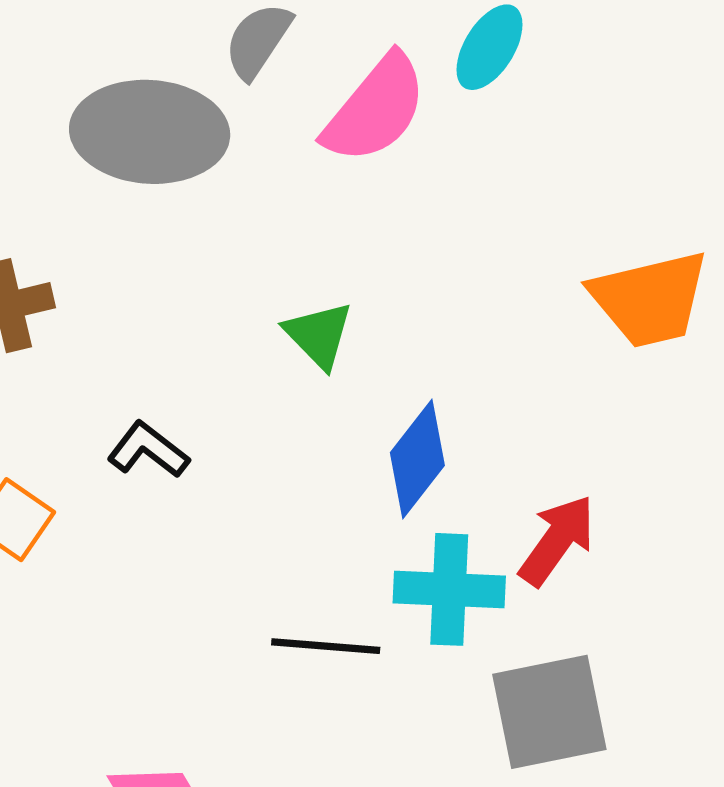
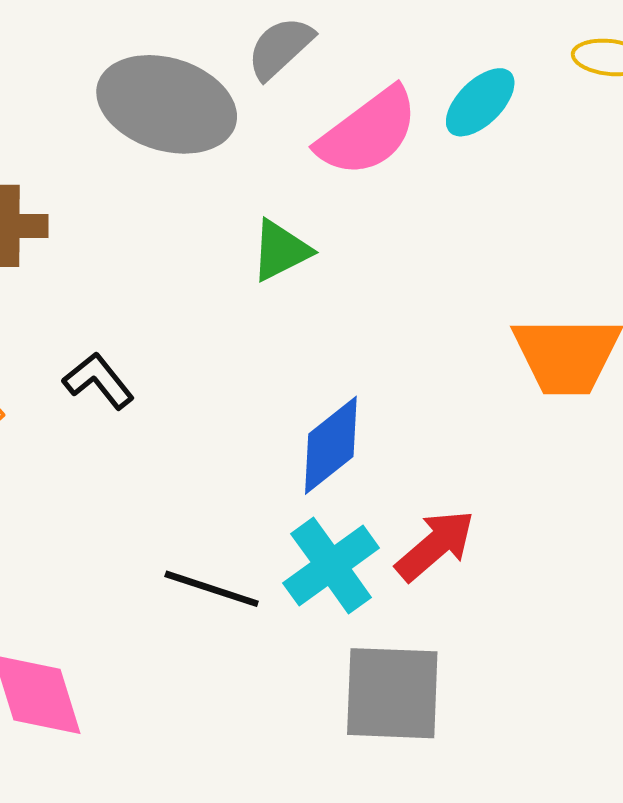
green triangle: (319, 335) -> (281, 250), moved, turned 34
cyan cross: (449, 589) -> (331, 566), turned 38

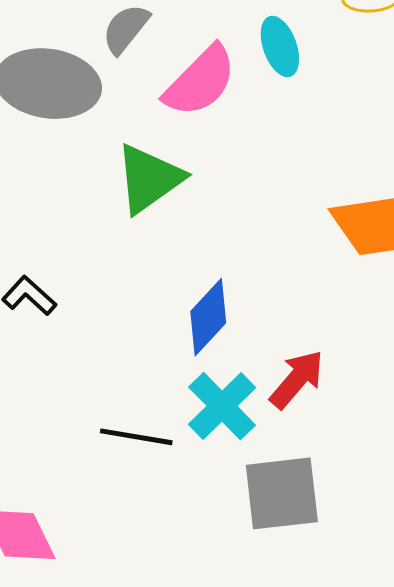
cyan ellipse: (480, 102) -> (280, 46), turned -56
green triangle: (281, 250) -> (149, 179), size x1.5

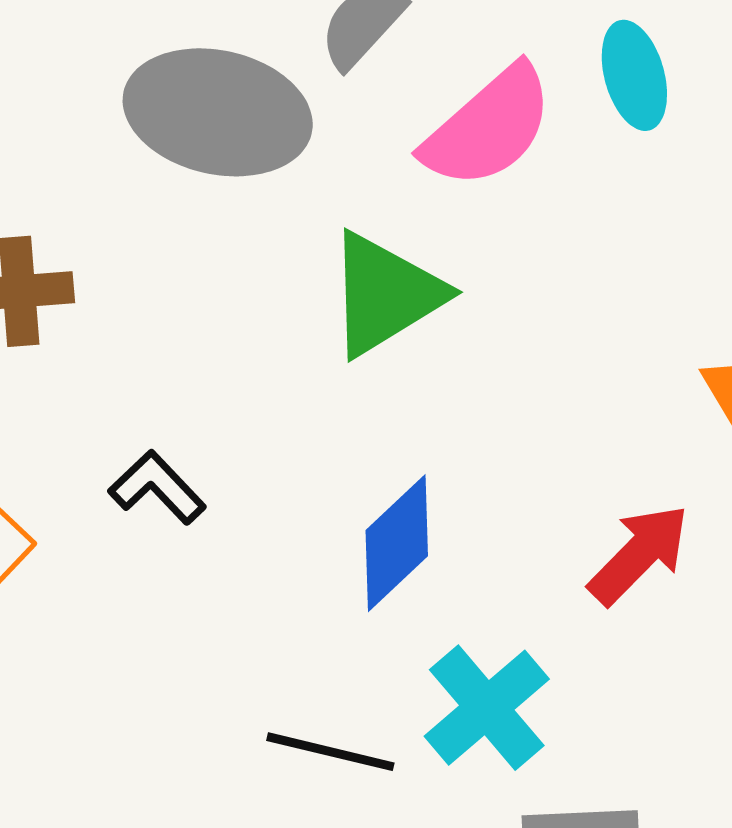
blue diamond: (208, 317) -> (397, 543), moved
red arrow: (297, 379) -> (639, 554), moved

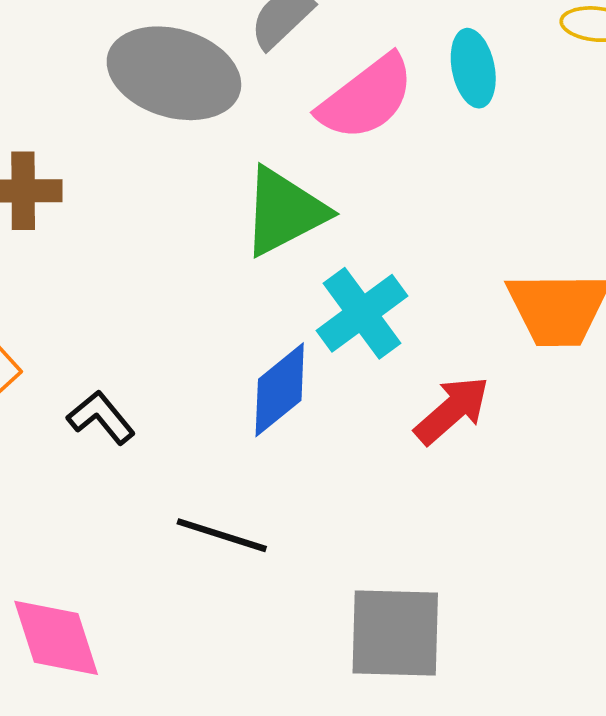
black L-shape: (157, 487) -> (101, 417), moved
cyan cross: (487, 708) -> (362, 313), moved

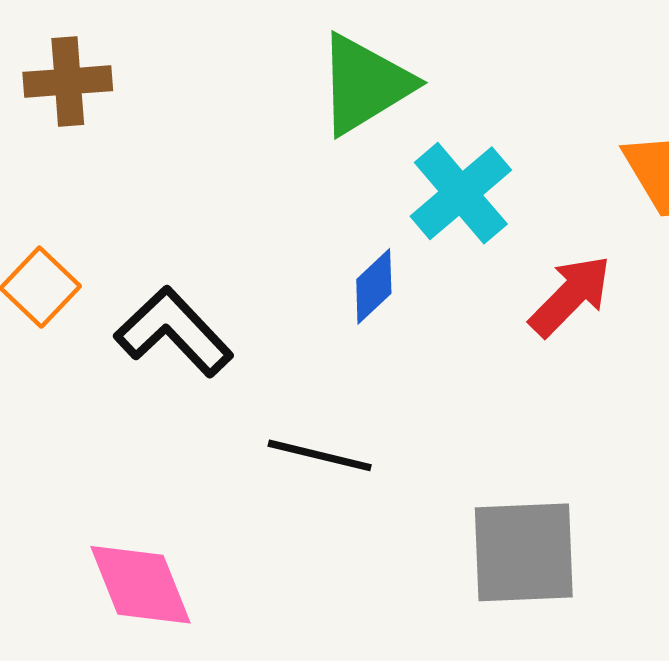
blue diamond: (280, 390) -> (374, 286), size x0.7
black L-shape: (101, 417) -> (174, 332), size x1.5

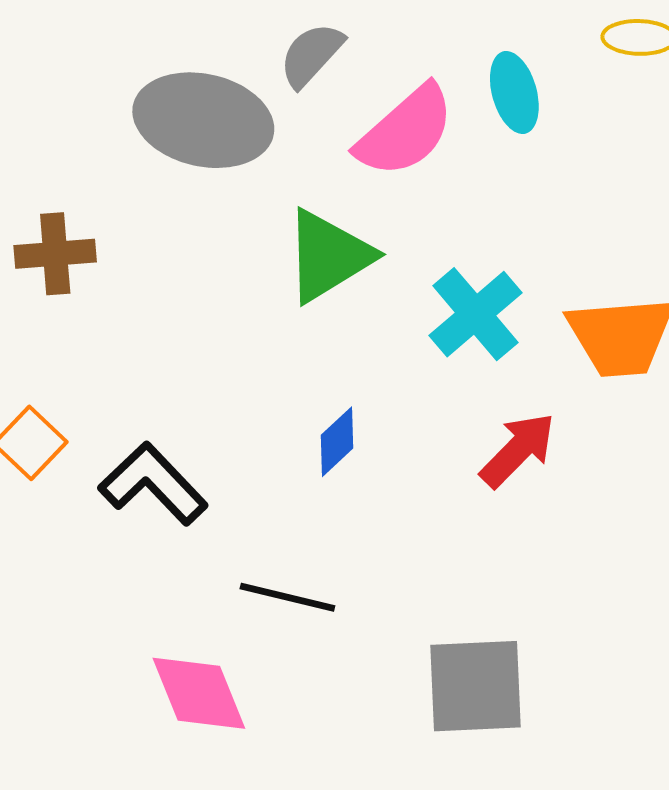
cyan cross: (461, 193) -> (475, 314), moved
pink diamond: (140, 585) -> (199, 693), moved

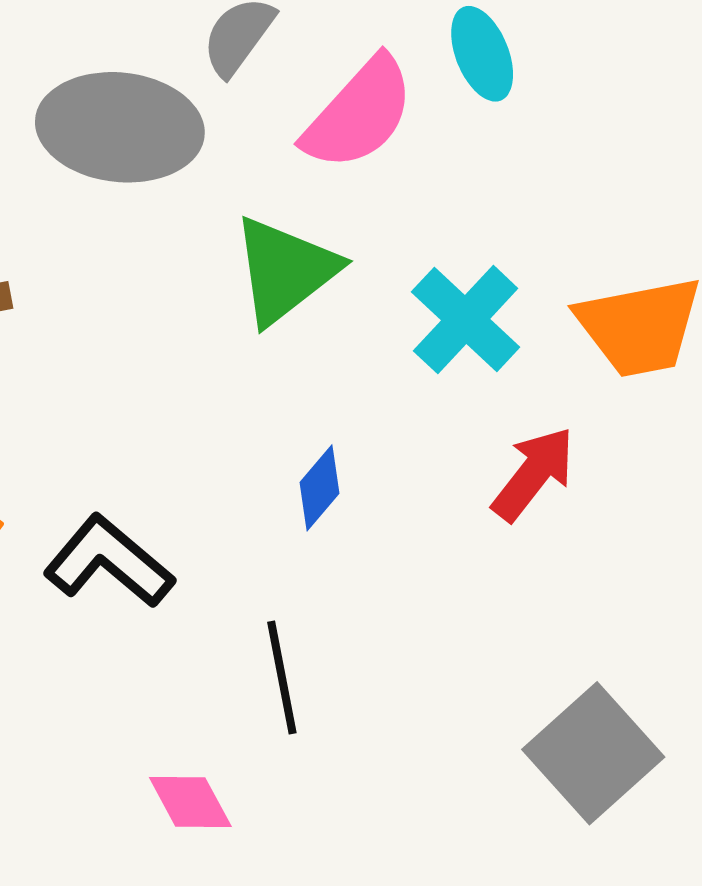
black line: (287, 597) -> (282, 677), turned 72
gray square: (475, 686) -> (593, 753), moved, turned -33
pink diamond: (199, 693) -> (190, 802), size x0.7

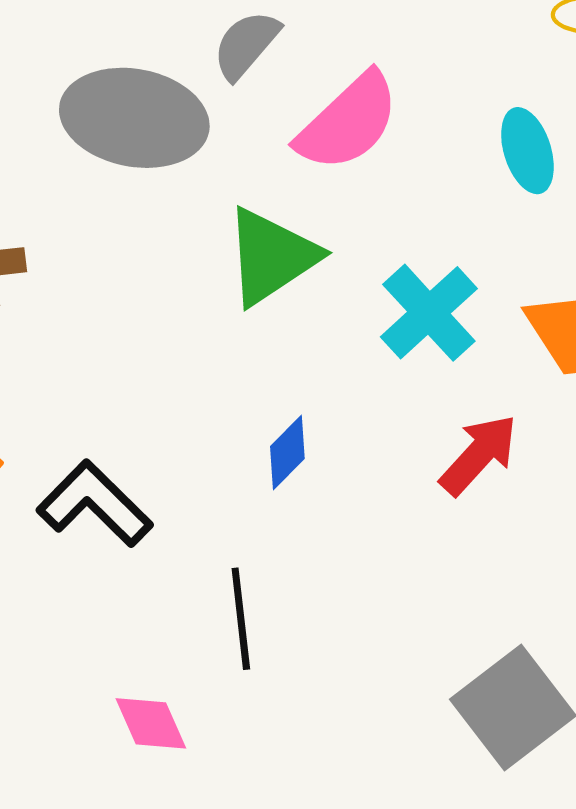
cyan ellipse: (482, 54) -> (527, 151), moved

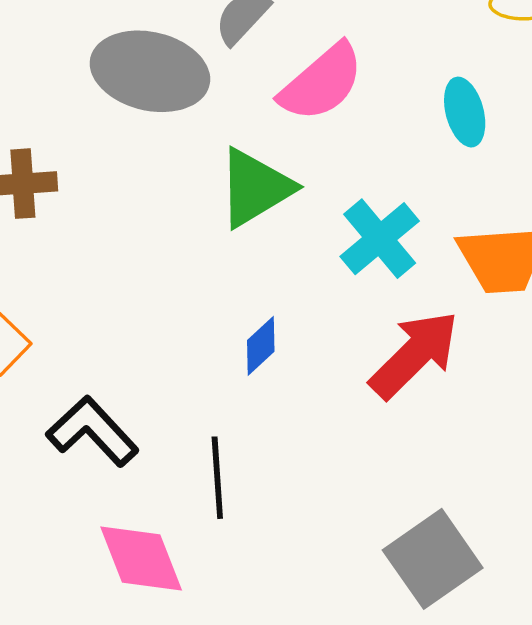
red arrow: (479, 455) -> (414, 355), size x1.4
black L-shape: (95, 504) -> (92, 431), moved
pink diamond: (151, 723) -> (141, 558), size x1.5

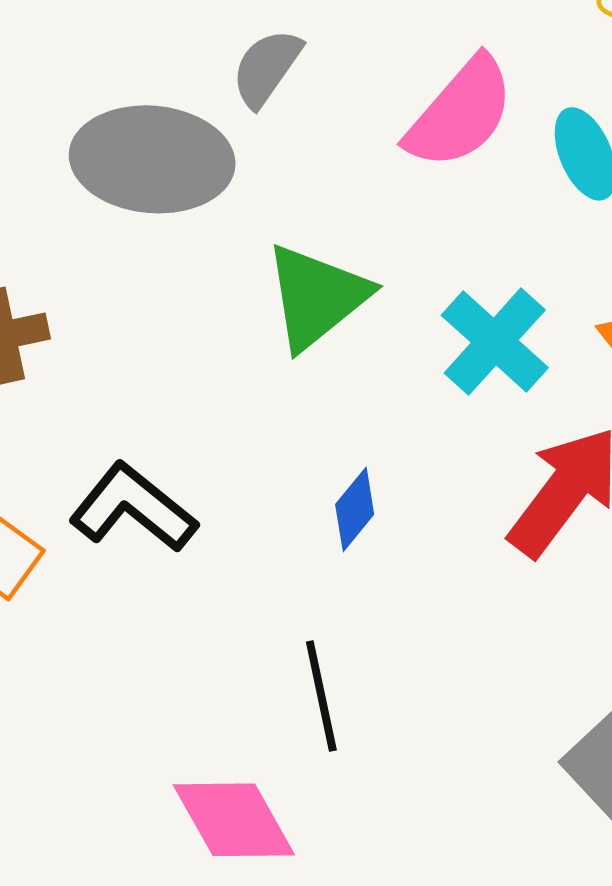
pink semicircle: (322, 82) -> (460, 113), moved
black L-shape: (92, 431) -> (133, 508), moved

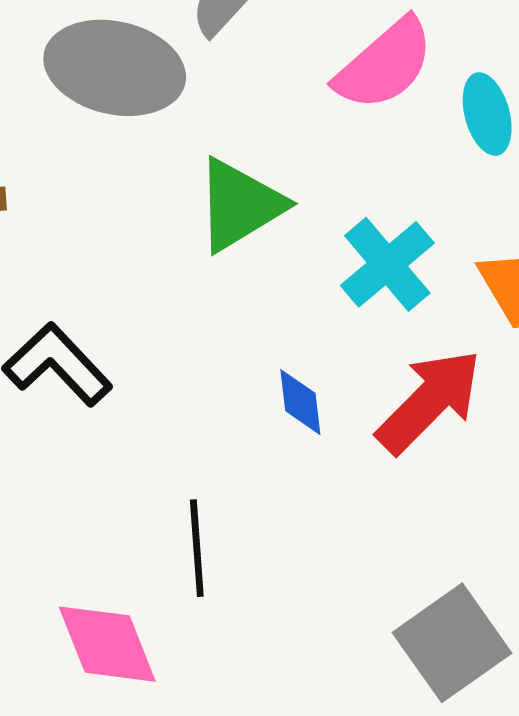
blue diamond: (355, 509) -> (300, 402), moved, turned -54

